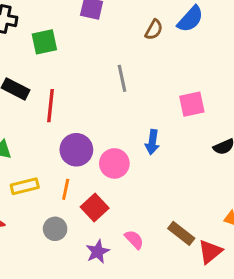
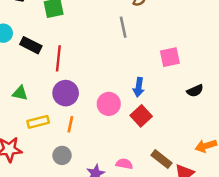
gray line: (122, 78) -> (123, 27), moved
purple circle: (76, 150) -> (66, 93), moved
red square: (95, 208) -> (141, 116), moved
pink semicircle: (134, 239) -> (124, 164), turned -35

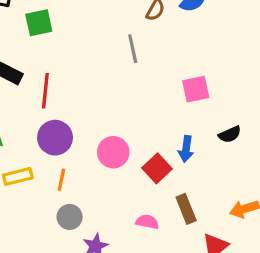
blue arrow: (139, 87) -> (186, 149), moved
gray circle: (62, 155) -> (70, 217), moved
brown rectangle: (161, 159) -> (186, 209), moved, turned 30
pink semicircle: (124, 164) -> (147, 222), moved

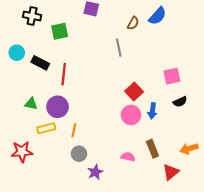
pink square: (196, 89) -> (172, 76), moved
purple circle: (55, 138) -> (58, 107), moved
pink circle: (113, 152) -> (131, 115), moved
red square: (157, 168) -> (134, 91), moved

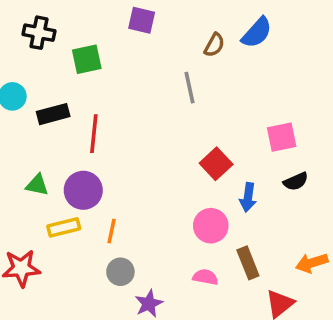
black rectangle: (40, 63) -> (53, 114), turned -42
pink circle: (131, 115) -> (211, 226), moved

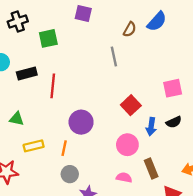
black cross: (39, 33) -> (18, 21), turned -30
black semicircle: (296, 181) -> (174, 122), moved
purple circle: (83, 190) -> (81, 122), moved

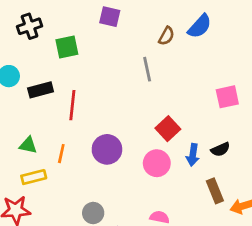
pink square: (173, 88) -> (227, 97), moved
pink circle: (127, 145) -> (157, 163), moved
yellow rectangle: (34, 146) -> (34, 177), moved
orange line: (64, 148) -> (61, 154), moved
brown rectangle: (151, 168) -> (215, 191), moved

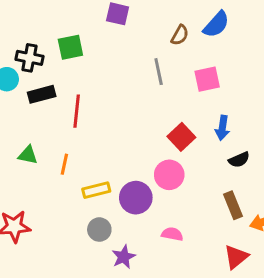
black cross: (30, 26) -> (29, 58), moved, turned 30
pink square: (227, 97) -> (207, 79), moved
purple circle: (107, 149) -> (136, 198), moved
blue arrow: (193, 155) -> (222, 128), moved
yellow rectangle: (34, 177) -> (96, 190), moved

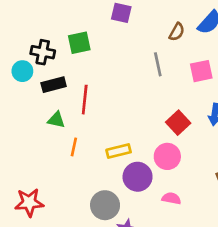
green triangle: (28, 155) -> (56, 120), moved
yellow rectangle: (96, 190) -> (119, 151), moved
gray circle: (99, 230) -> (105, 205), size x1.4
pink semicircle: (172, 234) -> (171, 198), moved

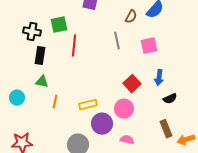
cyan circle: (22, 71) -> (17, 98), moved
black rectangle: (54, 85) -> (40, 56), turned -66
red line: (85, 100) -> (74, 46), moved

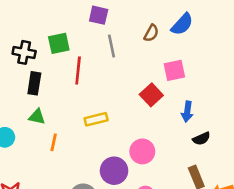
gray line: (117, 41) -> (111, 46), moved
red square: (132, 84) -> (151, 95), moved
yellow rectangle: (88, 105) -> (96, 119), moved

